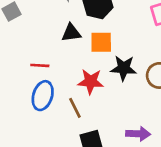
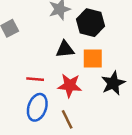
black star: (124, 68) -> (113, 83), turned -30
red star: (91, 82) -> (70, 86), moved

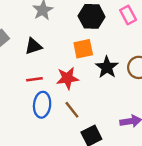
black hexagon: (91, 23) -> (92, 16), moved
black triangle: (65, 49) -> (33, 46), moved

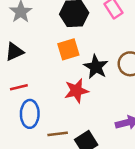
red star: (67, 78) -> (76, 91), moved
brown line: (72, 110) -> (58, 134), moved, turned -54

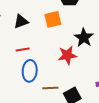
orange square: (68, 49) -> (53, 19), moved

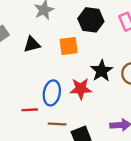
red line: (23, 49) -> (30, 110), moved
blue ellipse: (30, 71) -> (52, 93), moved

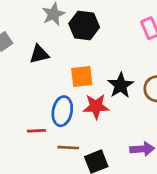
black hexagon: (91, 20) -> (84, 25), moved
orange square: (69, 46) -> (82, 77), moved

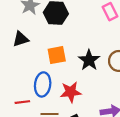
red star: (96, 106) -> (71, 92), moved

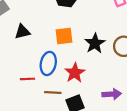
black triangle: (21, 39) -> (22, 32), moved
red star: (71, 92) -> (75, 73), turned -30

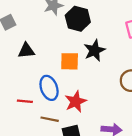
black star: (95, 43) -> (94, 50), moved
blue ellipse: (48, 63) -> (49, 88), turned -40

